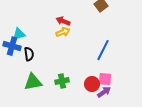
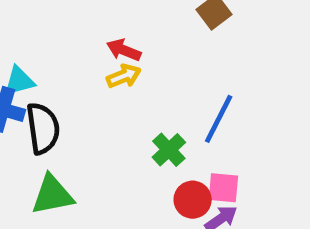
black semicircle: (29, 54) -> (43, 128), size x1.5
green cross: (62, 81) -> (169, 150), moved, turned -32

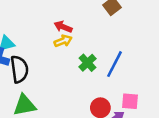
green cross: (169, 150) -> (88, 63), moved
pink square: (223, 188) -> (130, 101), moved

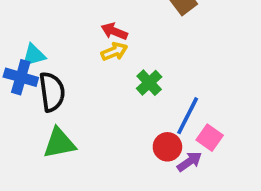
blue line: (115, 64) -> (188, 116), moved
pink square: (130, 101) -> (210, 138), turned 30

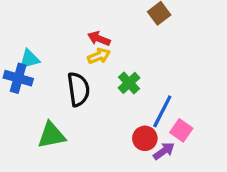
black semicircle: (52, 92) -> (78, 89), moved

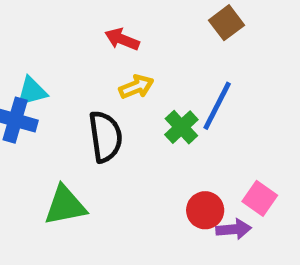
red arrow: (99, 39) -> (122, 39), moved
blue line: (162, 111) -> (217, 106), moved
purple arrow: (164, 151) -> (234, 229), turned 30

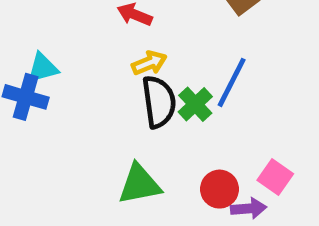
black semicircle: (105, 137) -> (159, 102), moved
green triangle: (65, 205) -> (140, 184), moved

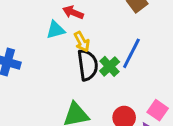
yellow arrow: (149, 63) -> (82, 42), turned 84
cyan triangle: (43, 68) -> (56, 30), moved

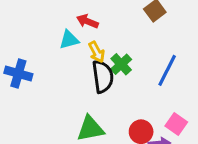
blue line: (131, 53) -> (167, 70), moved
green cross: (110, 66) -> (121, 64), moved

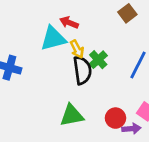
cyan triangle: (69, 40) -> (53, 38), size x1.5

